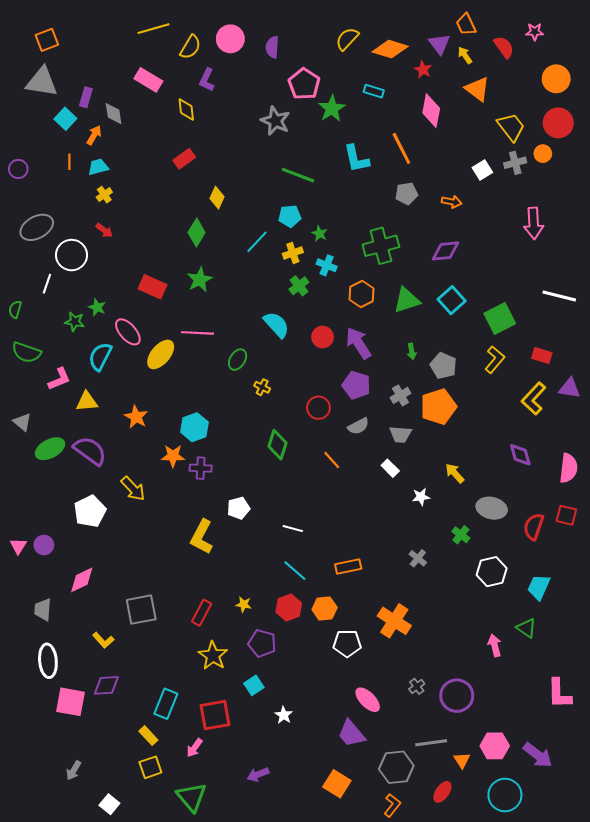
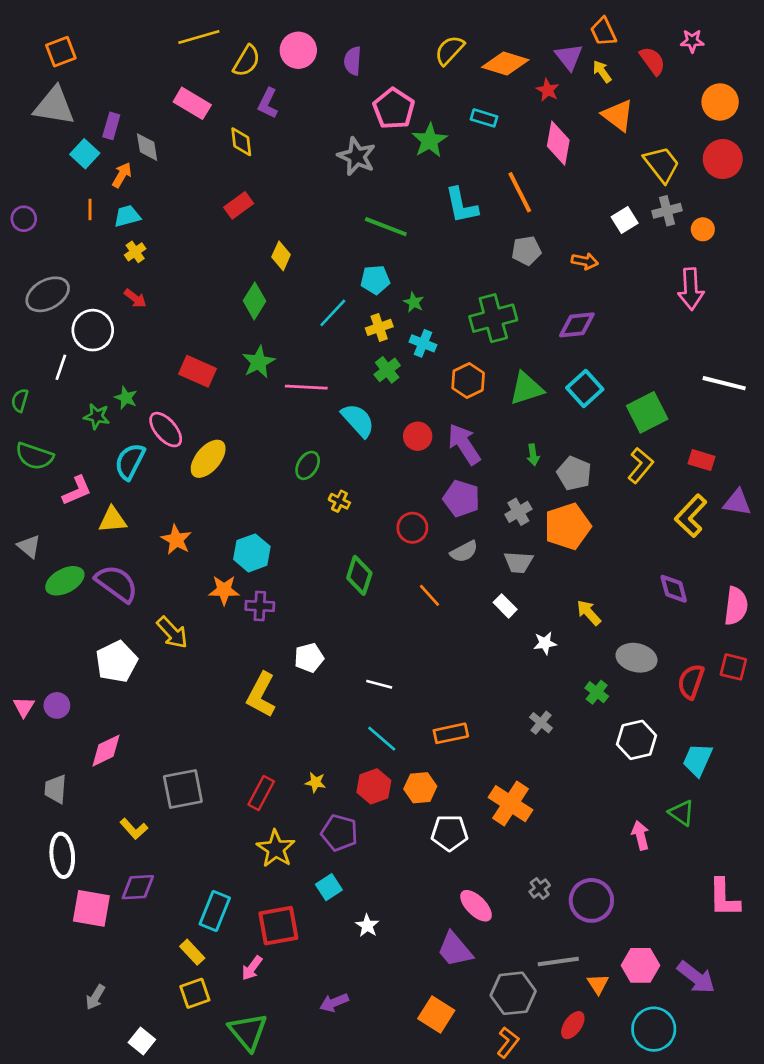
orange circle: (543, 154) -> (703, 229), moved
pink line: (198, 333) -> (306, 387), moved

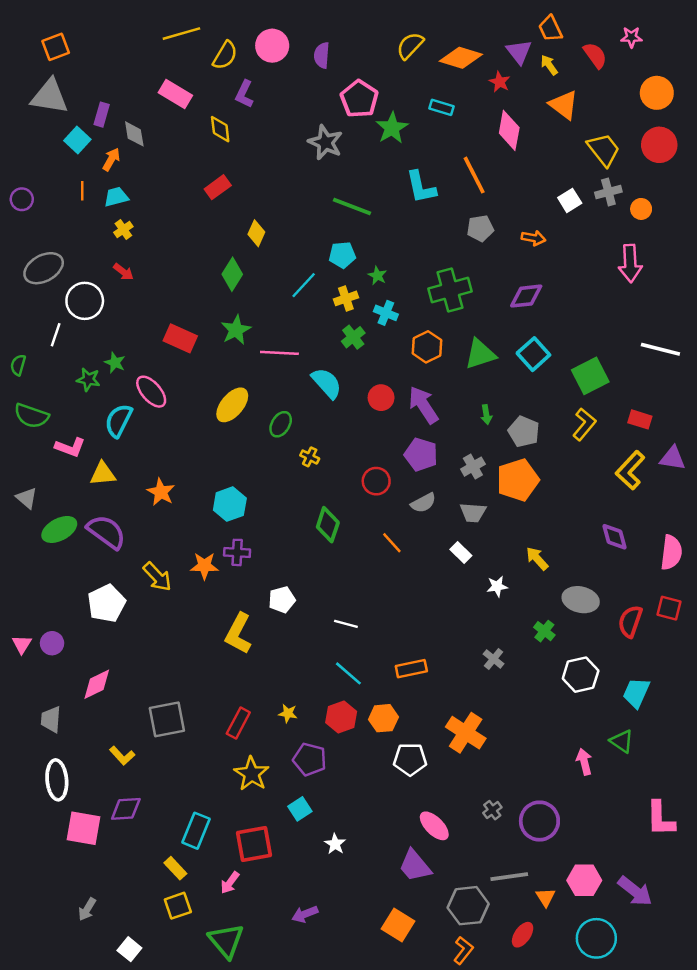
yellow ellipse: (208, 459) -> (232, 405), moved
pink L-shape: (77, 491) -> (70, 447), turned 44
orange star: (224, 590) -> (204, 566), moved

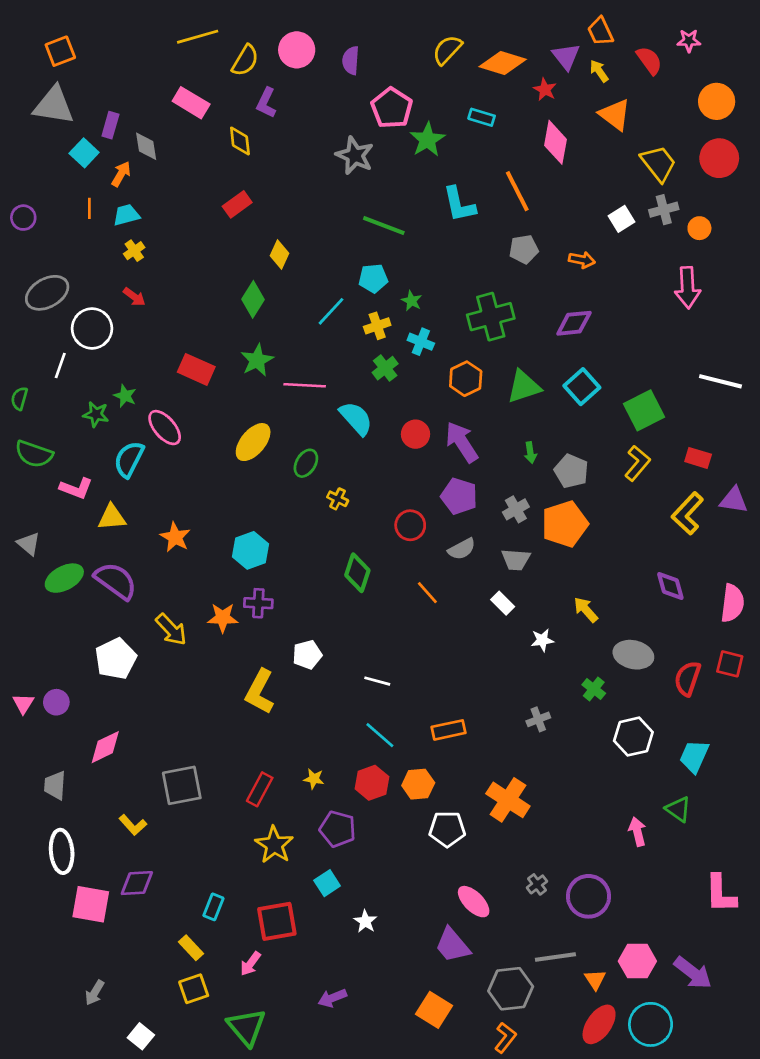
gray cross: (494, 659) -> (538, 719), turned 30
cyan rectangle: (196, 831) -> (213, 907), size x0.7
red ellipse: (523, 935) -> (599, 1024), moved, size x1.4

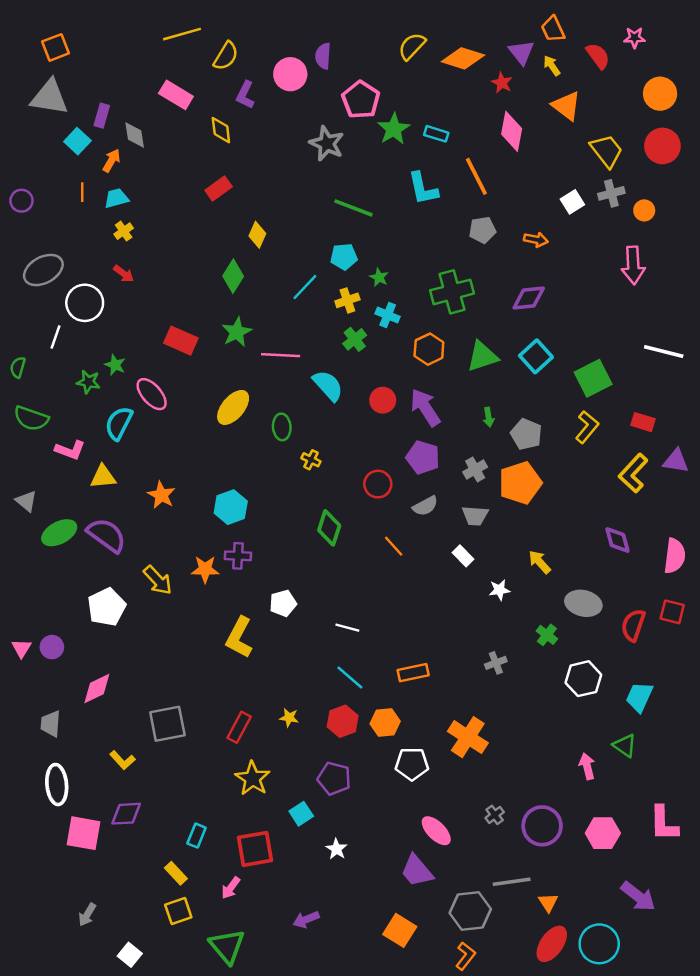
pink circle: (297, 50) -> (290, 74), moved
cyan rectangle: (482, 117) -> (436, 134), moved
green ellipse: (306, 463) -> (282, 427), turned -35
purple pentagon: (338, 829) -> (334, 778), moved
pink hexagon: (637, 961) -> (603, 833), moved

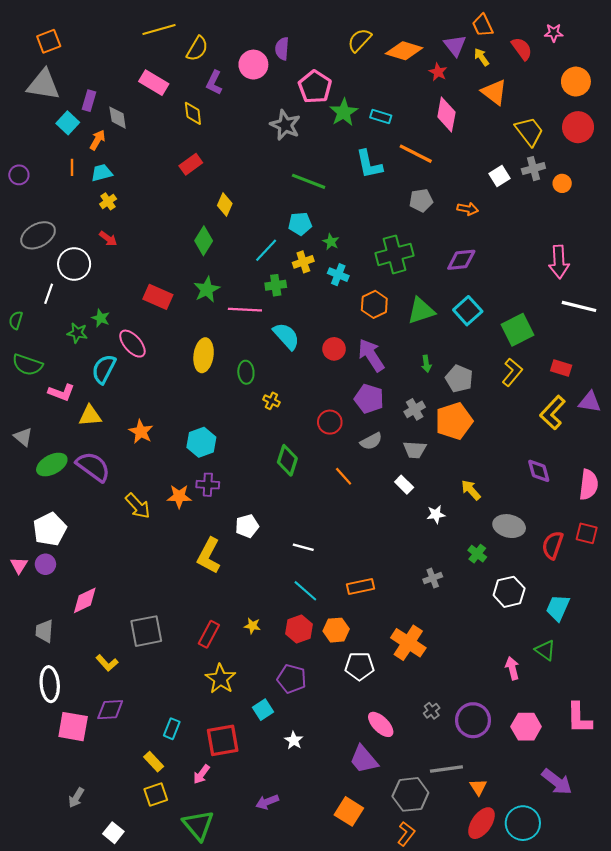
orange line: (476, 176) -> (416, 154), turned -36
pink arrow: (633, 265) -> (559, 262), moved
green cross: (355, 339) -> (276, 285), moved, turned 30
yellow ellipse: (233, 407) -> (204, 355), turned -32
white pentagon: (107, 607) -> (50, 529), moved

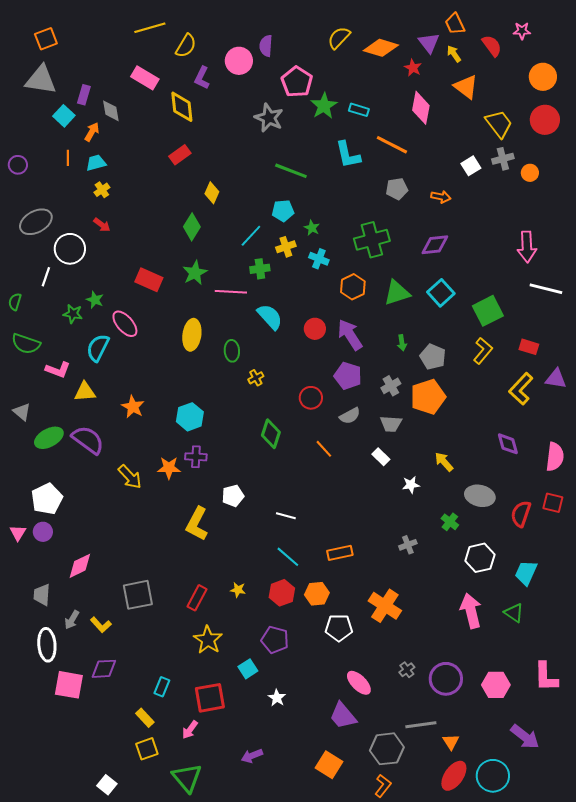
yellow diamond: (193, 113) -> (182, 107), size x1.4
yellow cross: (271, 401) -> (256, 378), turned 35
pink arrow: (512, 668) -> (471, 611), moved, size x1.6
gray arrow: (76, 798) -> (72, 620), moved

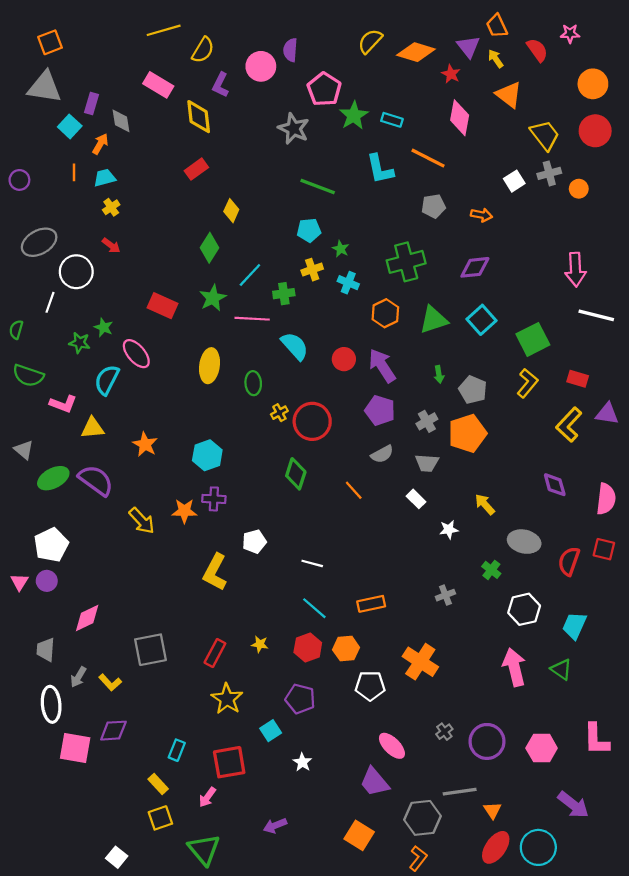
cyan line: (251, 236) -> (250, 275), moved
red circle: (311, 398) -> (312, 421), moved, size x1.5

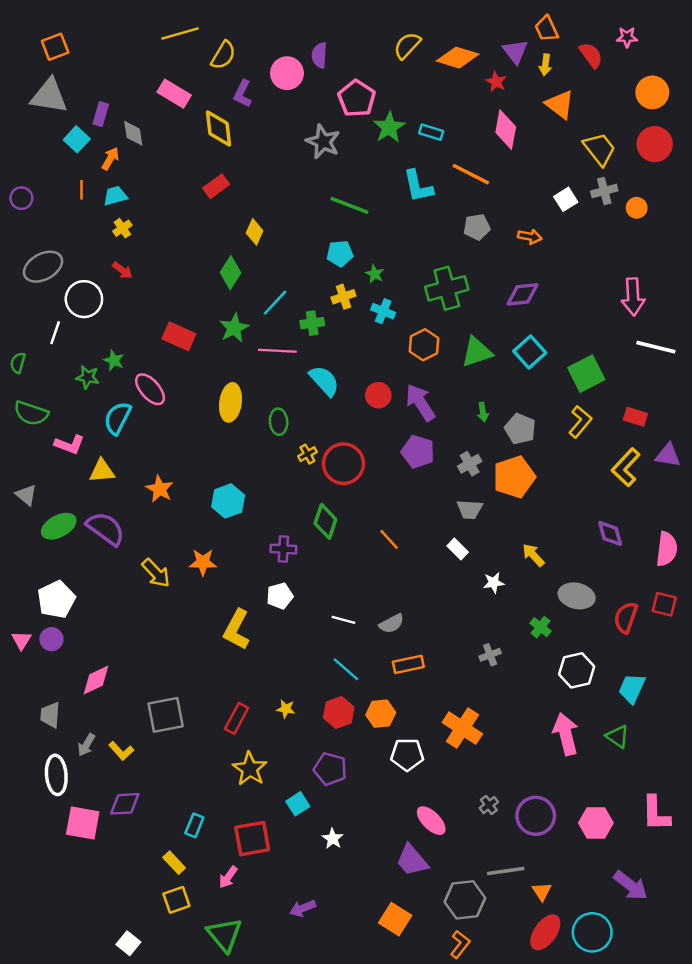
yellow arrow: (496, 59) -> (545, 65), turned -138
gray semicircle: (382, 454) -> (392, 624), moved
purple cross: (214, 499) -> (283, 549), moved

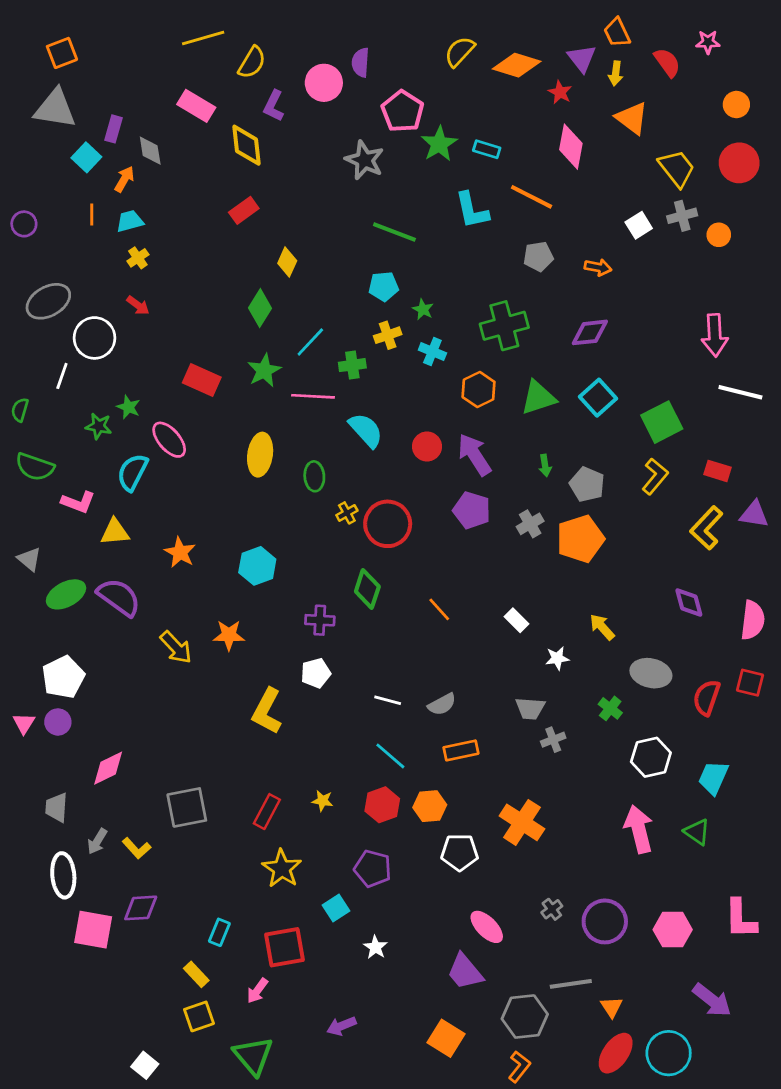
orange circle: (652, 92) -> (736, 105), size x0.7
gray trapezoid: (470, 509) -> (530, 708), moved

